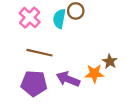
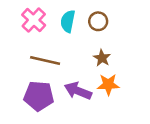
brown circle: (76, 11) -> (98, 21), moved
brown star: (110, 61) -> (102, 58), moved

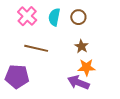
purple arrow: (78, 91) -> (78, 82), moved
purple pentagon: (39, 96) -> (17, 76), moved

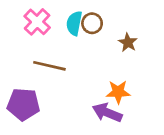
brown circle: (78, 17) -> (92, 23), moved
brown star: (81, 46) -> (128, 42), moved

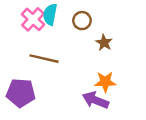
cyan semicircle: (74, 23) -> (50, 14), moved
brown star: (128, 42) -> (104, 43), moved

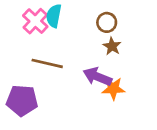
brown circle: (82, 21) -> (107, 22), moved
purple arrow: (95, 100) -> (97, 77), moved

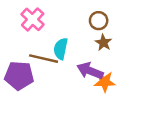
cyan semicircle: (54, 16) -> (61, 49), moved
purple pentagon: (22, 100) -> (19, 76), moved

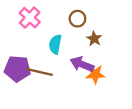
brown circle: (99, 21) -> (77, 19), moved
brown line: (44, 59) -> (40, 72), moved

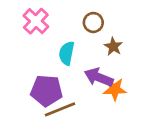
purple pentagon: (17, 69) -> (47, 91), moved
brown line: (40, 72) -> (60, 109), moved, turned -35

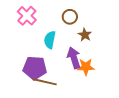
purple arrow: (99, 77) -> (74, 58), turned 50
brown line: (60, 109) -> (45, 82), turned 35

